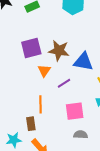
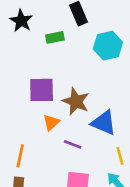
purple line: (64, 83) -> (73, 144), turned 40
orange line: (40, 104) -> (20, 156), moved

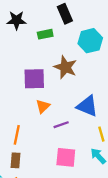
black star: (21, 21) -> (16, 20), turned -30
brown star: (76, 101) -> (65, 67), moved
purple line: (73, 144) -> (61, 125), turned -40

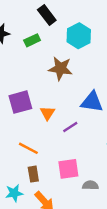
purple square: (34, 79) -> (20, 102), moved
orange line: (17, 135) -> (28, 148), turned -60
pink square: (66, 157) -> (68, 169), moved

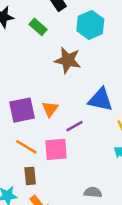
green rectangle: (32, 40) -> (38, 27), turned 63
purple square: (20, 102) -> (22, 110), moved
pink square: (68, 169) -> (56, 149), moved

